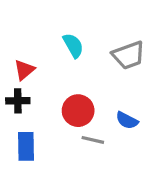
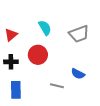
red triangle: (24, 70) -> (11, 35), moved
red circle: (78, 111) -> (38, 55), moved

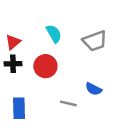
black cross: (11, 62) -> (13, 64), moved

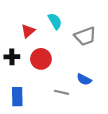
cyan semicircle: (54, 34) -> (55, 21), moved
red triangle: (13, 42) -> (28, 31), moved

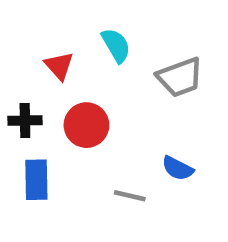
red triangle: (28, 31) -> (59, 66), turned -32
blue rectangle: (17, 97) -> (36, 180), moved

